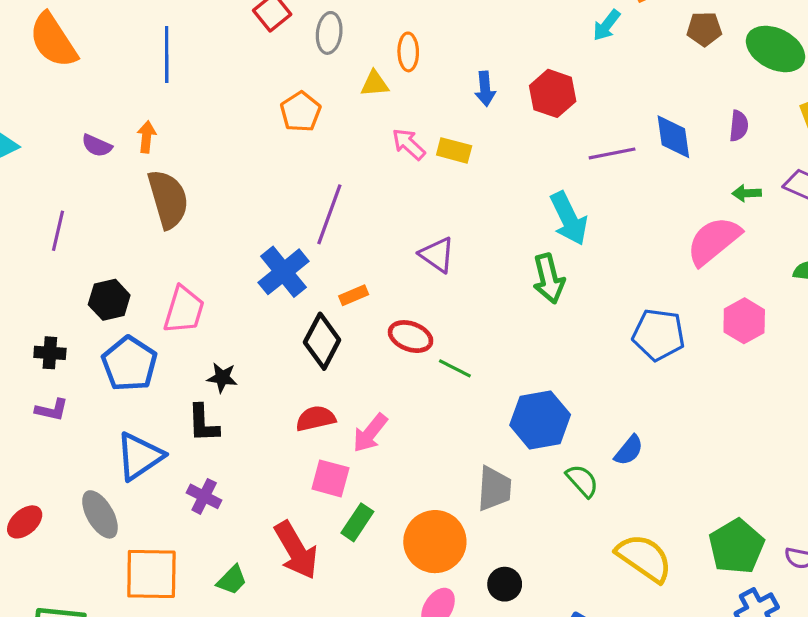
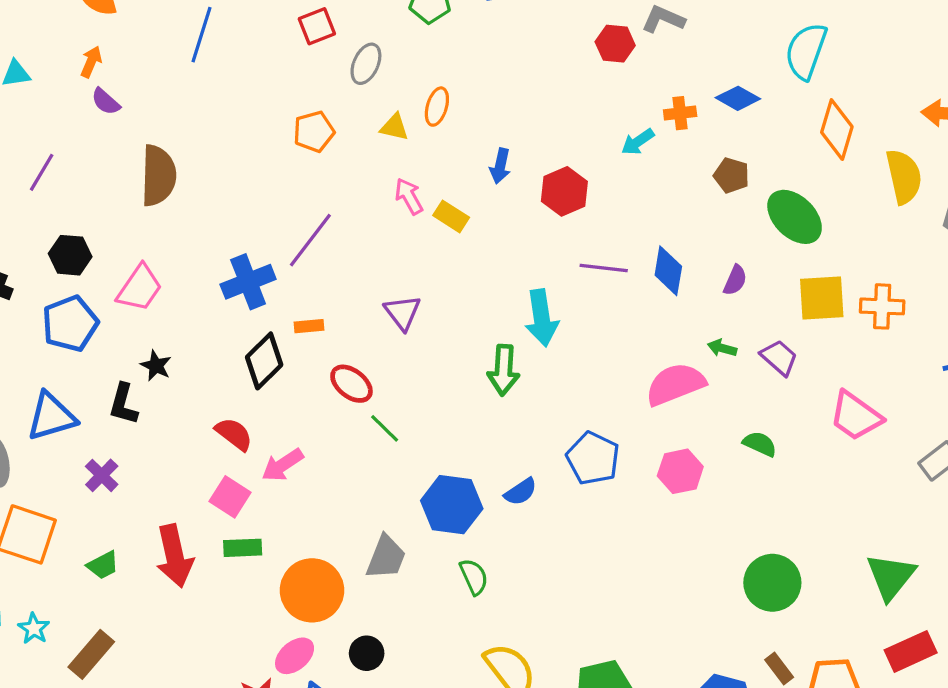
orange arrow: (147, 137) -> (91, 62), moved
red semicircle: (316, 418) -> (234, 434), turned 33
blue semicircle: (629, 450) -> (521, 492), moved
green rectangle: (357, 522) -> (243, 548), turned 36

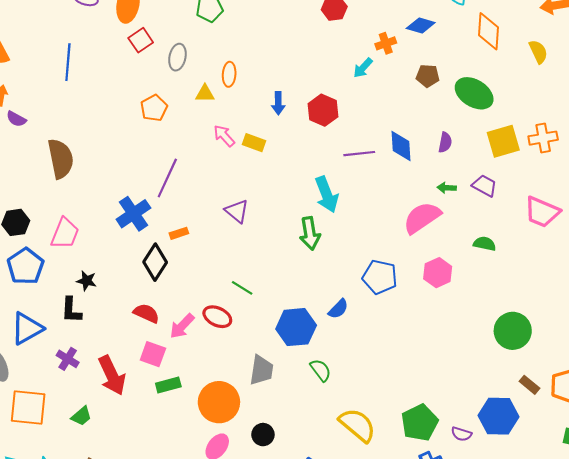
yellow semicircle: (904, 177) -> (538, 52), size x0.7
red ellipse: (351, 384) -> (217, 317), moved
red arrow: (174, 556) -> (112, 375), moved

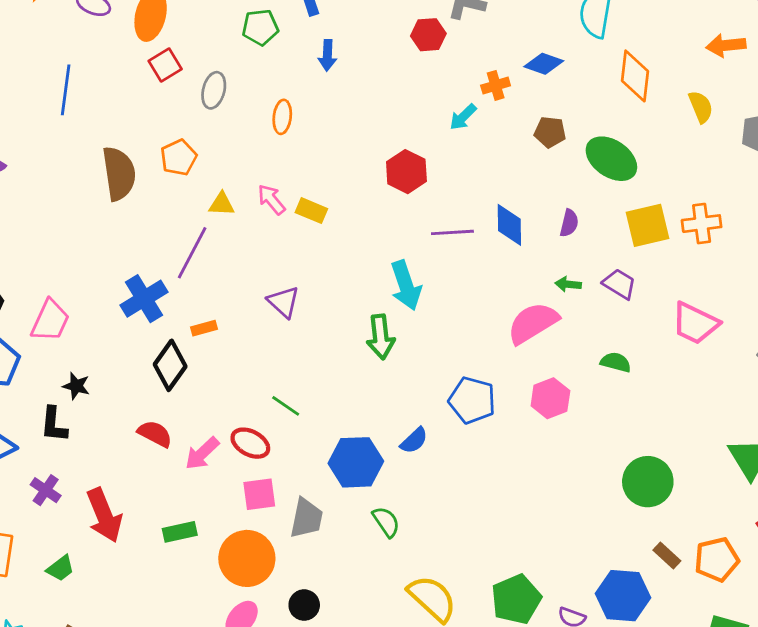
yellow triangle: (205, 94) -> (222, 204), moved
blue arrow: (278, 103) -> (327, 55), moved
brown semicircle: (61, 159) -> (119, 174), moved
pink square: (153, 354) -> (259, 494), moved, turned -30

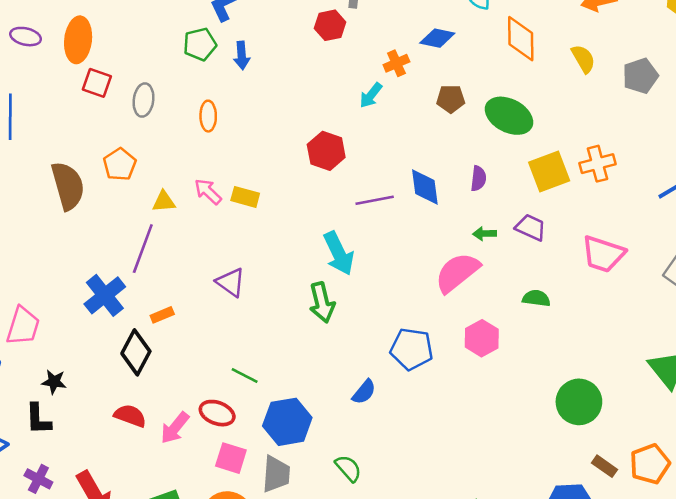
green pentagon: (260, 27) -> (200, 44), moved
red square: (165, 65) -> (97, 83), turned -32
blue hexagon: (356, 462) -> (287, 422), moved
pink square: (259, 494) -> (231, 458), turned 32

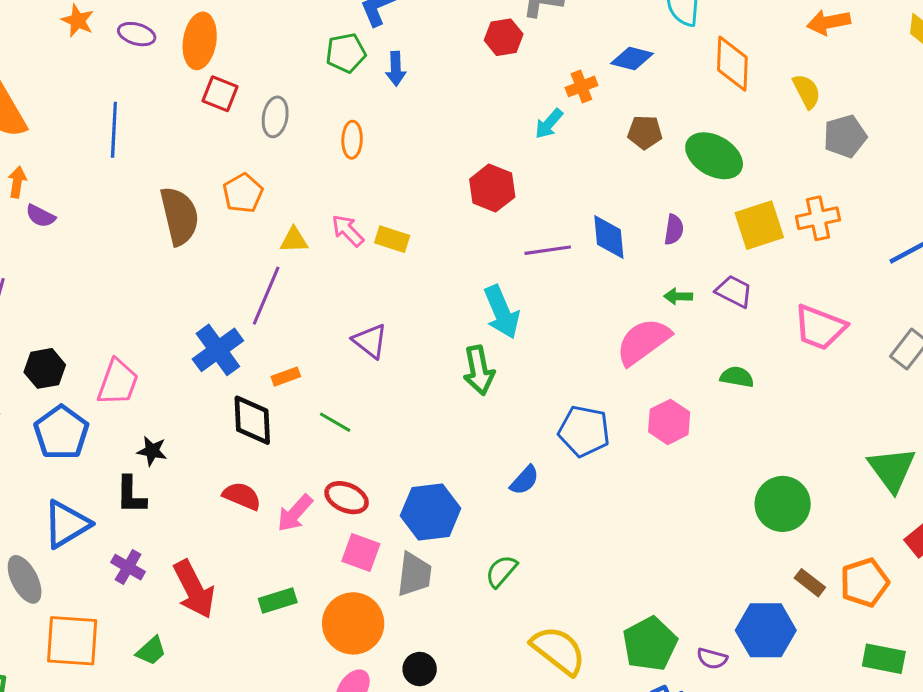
gray pentagon: (640, 76) -> (845, 136), moved
black diamond: (136, 352) -> (252, 420), turned -33
green line: (245, 375) -> (335, 422), moved
green semicircle: (348, 468) -> (501, 571), turned -100

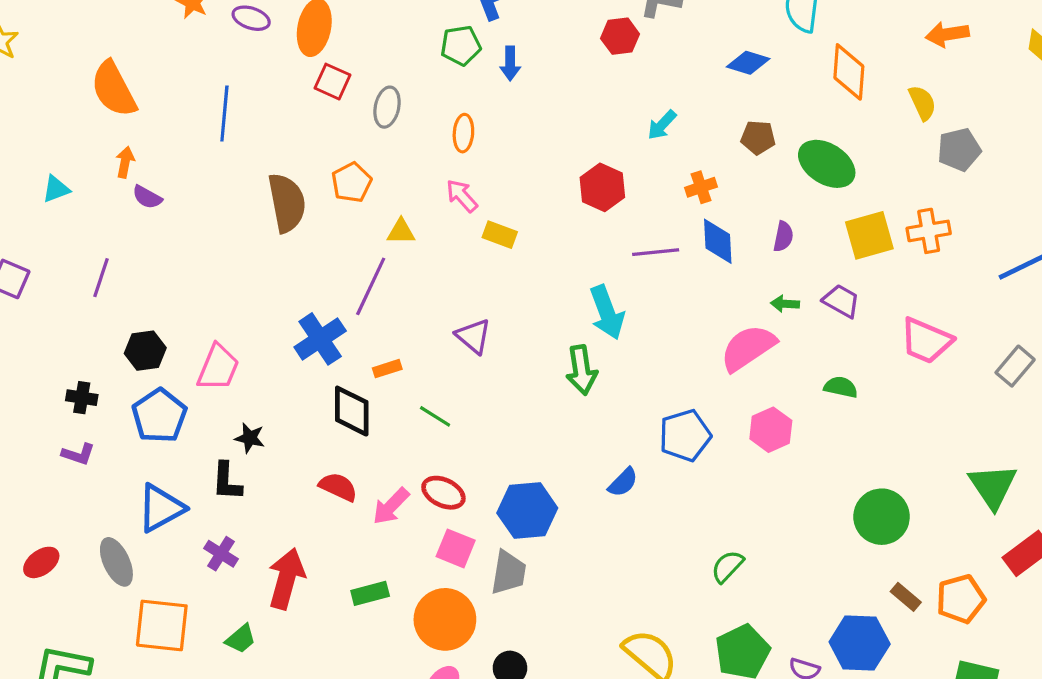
orange cross: (581, 86) -> (701, 187), moved
pink arrow: (348, 231) -> (462, 196), moved
blue pentagon: (584, 431) -> (685, 435), turned -30
green semicircle: (501, 571) -> (727, 566), moved
red arrow: (194, 589) -> (286, 579), turned -140

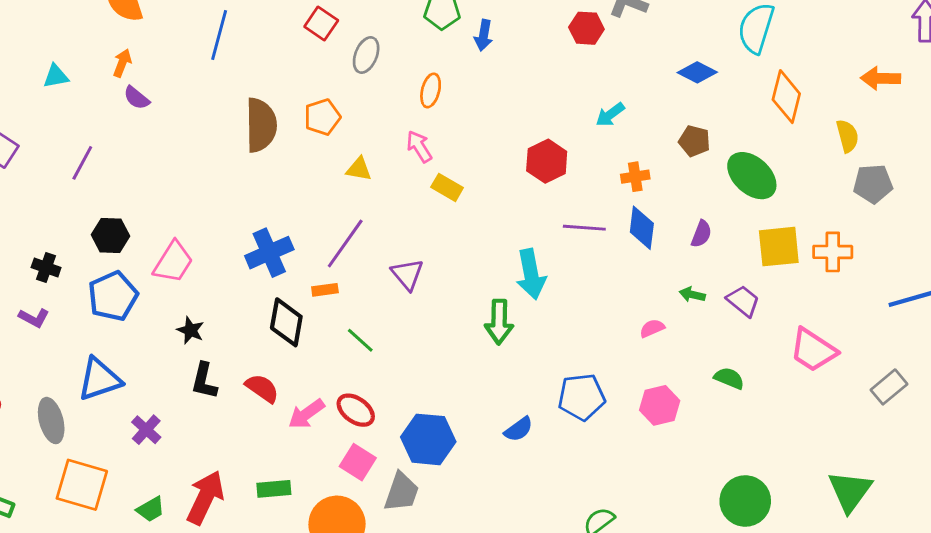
purple line: (371, 286) -> (345, 244), moved
pink semicircle: (748, 348) -> (652, 328), size x0.5
black L-shape: (227, 481) -> (204, 381), moved
red arrow: (286, 579) -> (205, 497), moved

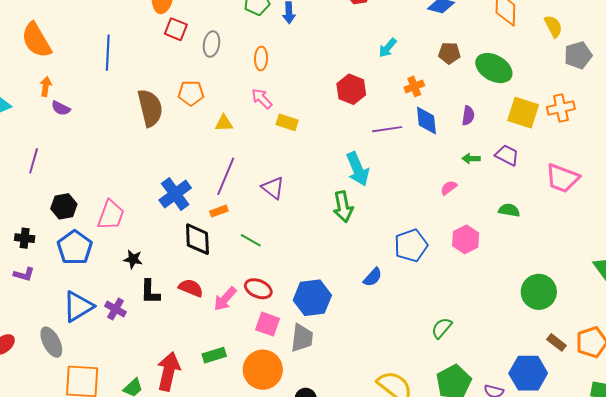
orange pentagon: (322, 117) -> (191, 93), turned 30
yellow square: (779, 247) -> (523, 113), turned 36
purple cross: (146, 430) -> (116, 309), moved

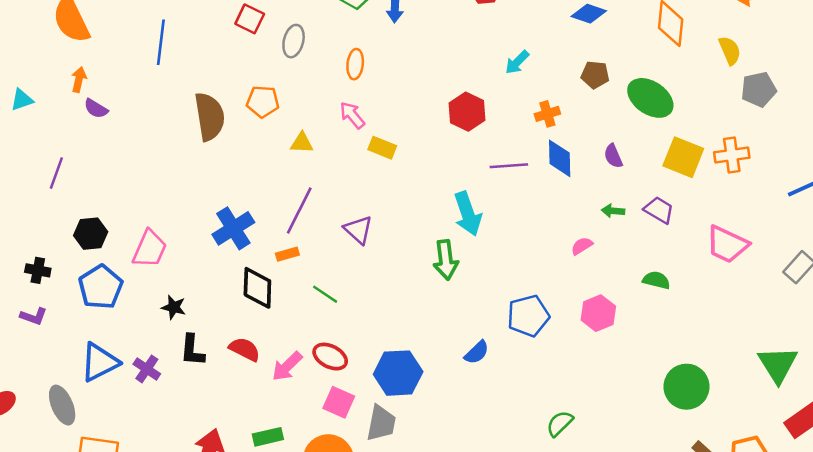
purple semicircle: (468, 116) -> (613, 156), turned 144

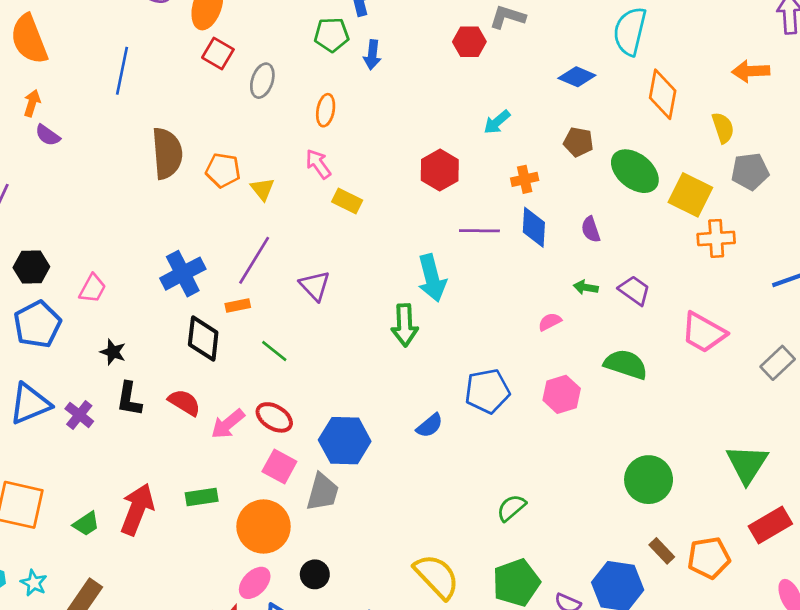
orange pentagon: (263, 102) -> (223, 170), moved
yellow triangle: (302, 143) -> (262, 189), turned 45
yellow square: (683, 157) -> (690, 195), moved
pink trapezoid: (150, 249) -> (92, 288), size x0.7
green semicircle: (656, 280) -> (626, 364), size x1.5

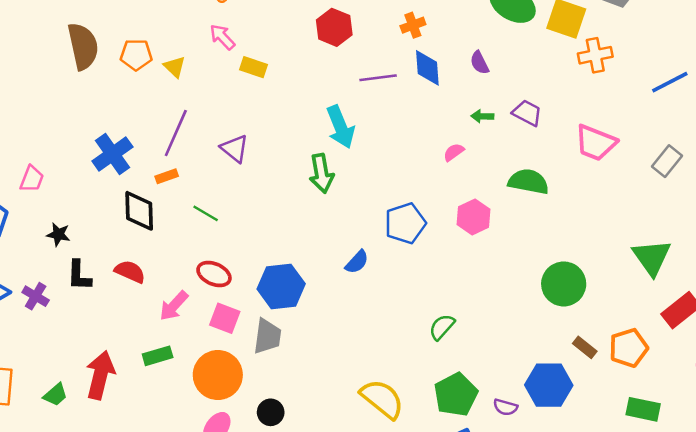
pink arrow: (228, 424) -> (174, 306), moved

